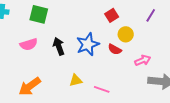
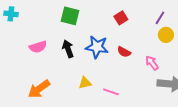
green square: (39, 14) -> (70, 16), moved
yellow circle: (126, 34) -> (166, 35), moved
blue star: (88, 44) -> (97, 47), turned 30
pink arrow: (143, 60) -> (152, 63), turned -105

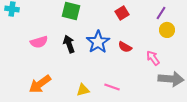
blue star: (97, 47) -> (98, 42), turned 30
yellow triangle: (85, 83) -> (83, 90), moved

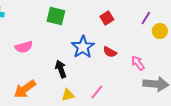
yellow circle: (167, 30) -> (160, 31), moved
black arrow: (69, 44) -> (61, 69), moved
pink line: (112, 87) -> (97, 92), turned -70

